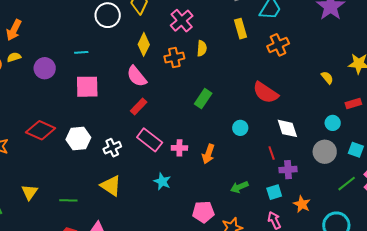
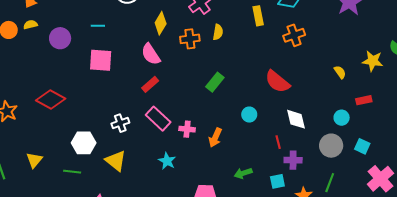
white hexagon: (78, 139) -> (84, 143), moved
green line: (347, 184) -> (330, 183), moved, turned -36

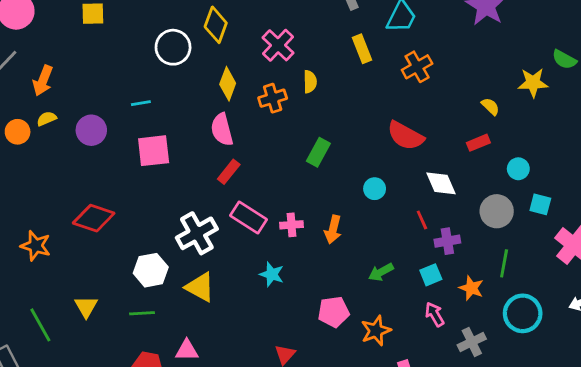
pink semicircle: (151, 54) -> (222, 130), turned 30
red rectangle: (364, 100) -> (478, 143), moved
cyan circle: (342, 118) -> (518, 169), moved
white cross: (120, 123) -> (197, 233), size x1.6

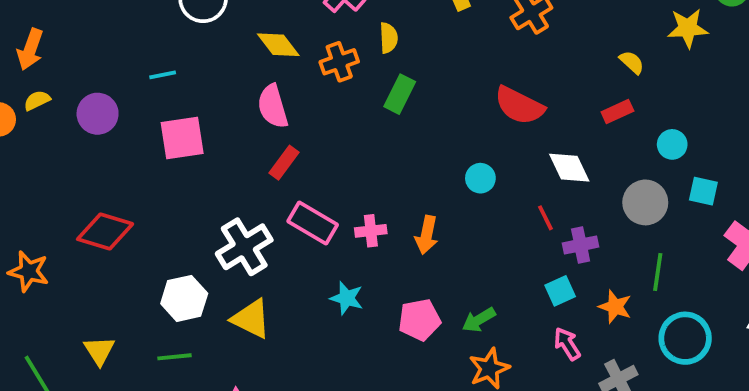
yellow diamond: (228, 84) -> (278, 45), turned -56
green rectangle: (318, 152) -> (400, 94), moved
green arrow: (381, 272) -> (479, 320), moved
pink pentagon: (334, 312) -> (419, 320), moved

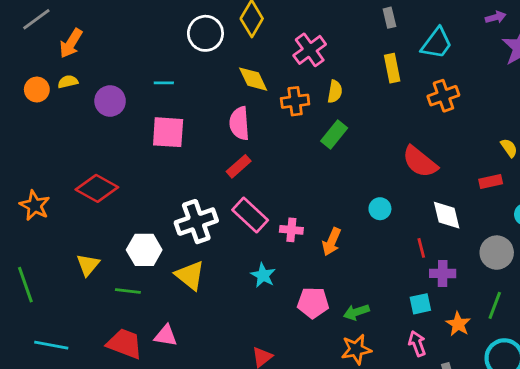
yellow triangle: (99, 351) -> (88, 265), moved

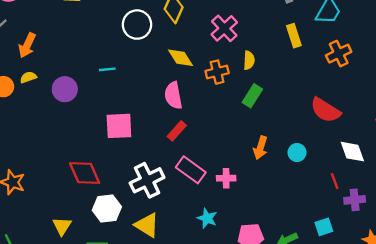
pink square: (168, 132) -> (119, 126), moved
red diamond: (97, 188) -> (85, 173), moved, turned 44
orange arrow: (332, 242) -> (260, 148), moved
cyan square: (420, 304) -> (324, 227), moved

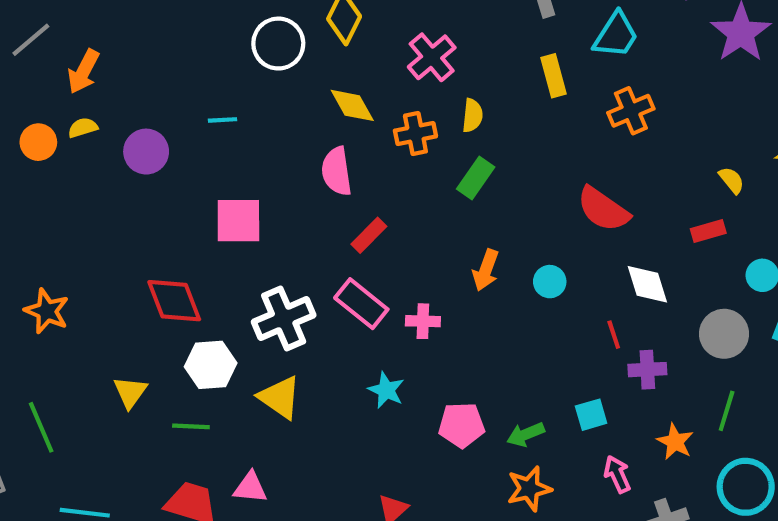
red rectangle: (177, 131) -> (369, 235), moved

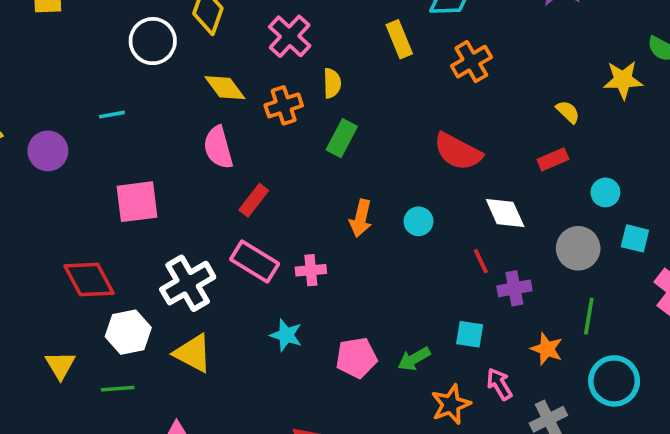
cyan square: (591, 415) -> (470, 334), turned 32
orange star: (529, 489) -> (451, 404), moved

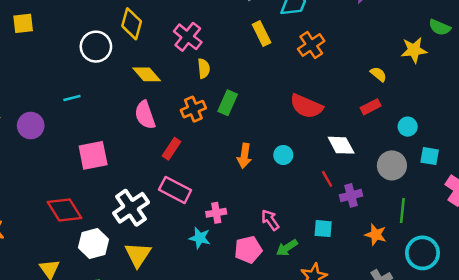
yellow semicircle: (332, 83) -> (204, 68), moved
orange cross: (284, 105) -> (193, 109), moved
pink cross: (311, 270) -> (216, 213), moved
yellow triangle: (193, 353) -> (138, 255), turned 40
pink arrow: (499, 384) -> (270, 220), moved

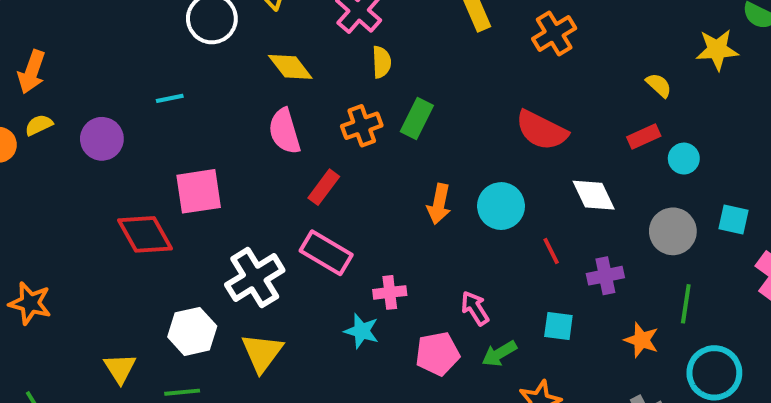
cyan circle: (408, 127) -> (684, 159), moved
cyan circle: (283, 155) -> (501, 206), size x1.5
red line: (327, 179) -> (551, 251), moved
red diamond: (65, 210) -> (145, 234), moved

